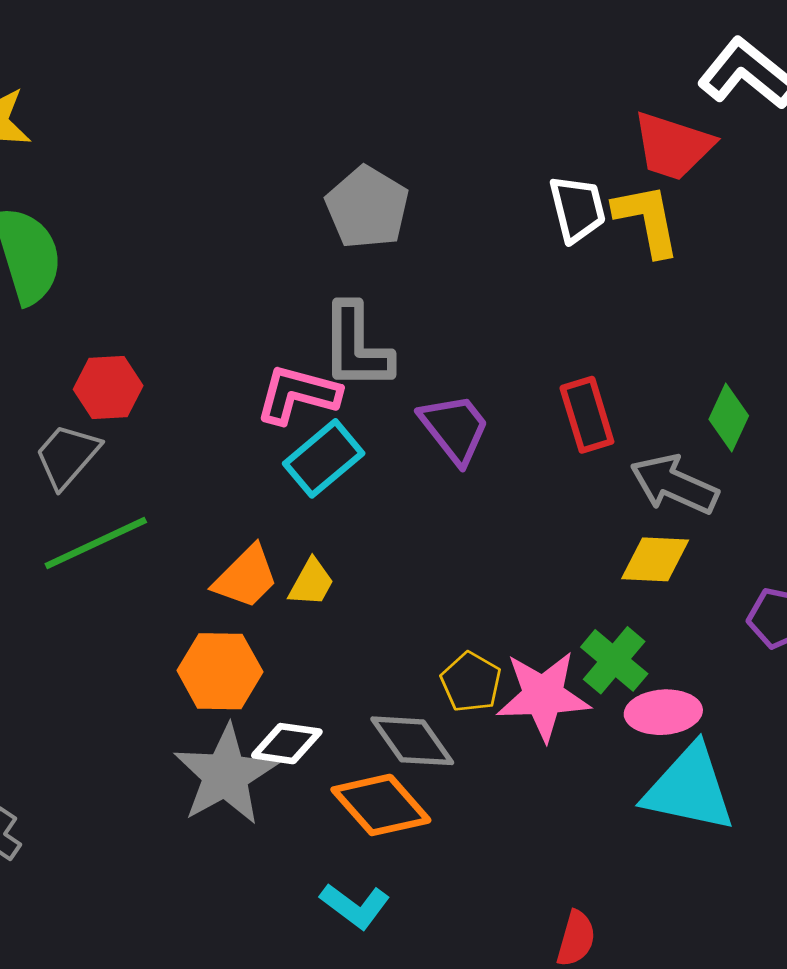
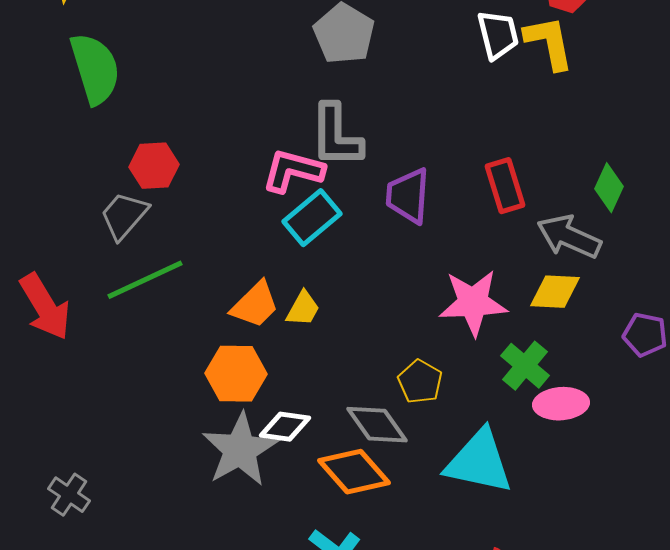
purple trapezoid: (455, 428) -> (408, 196), turned -138
pink star: (543, 696) -> (473, 303), moved
cyan triangle: (689, 789) -> (479, 462), moved

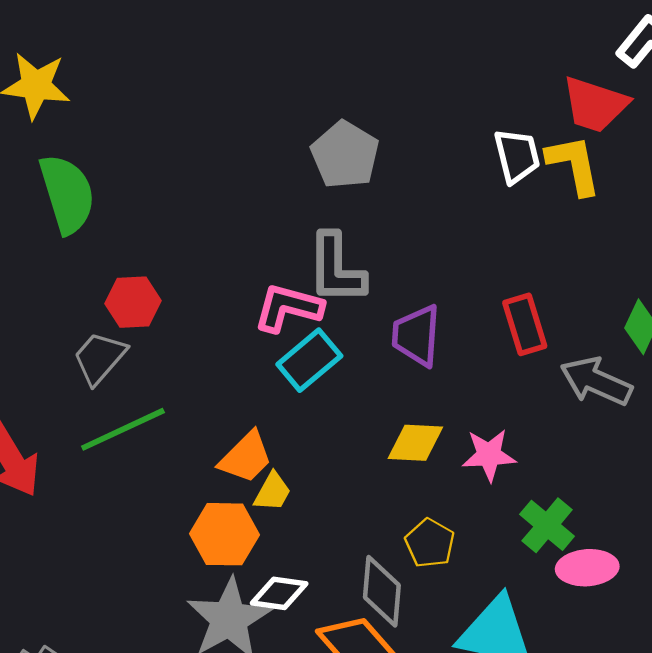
yellow diamond: (555, 292) -> (415, 443), moved
pink star: (473, 303) -> (489, 455), size x0.7
yellow trapezoid: (303, 309) -> (272, 492), moved
gray diamond: (377, 425) -> (382, 591), turned 40

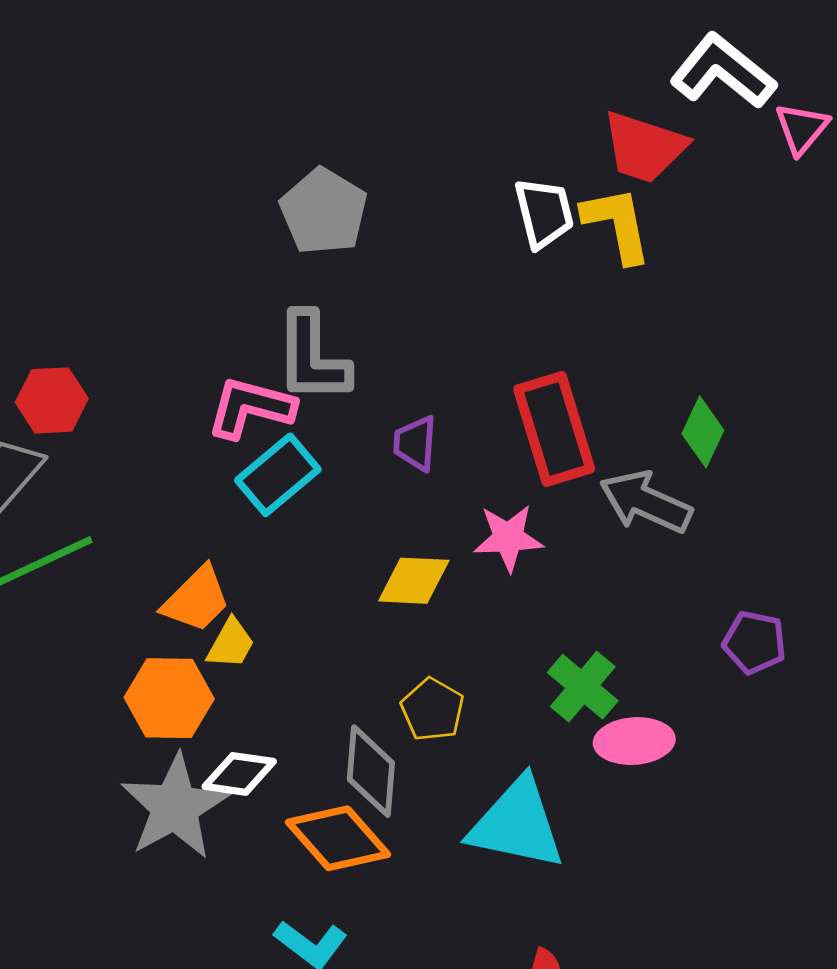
red rectangle: (525, 324) -> (554, 429), size x1.4
purple trapezoid: (416, 336) -> (415, 443), size x0.7
pink star: (489, 455) -> (508, 538), moved

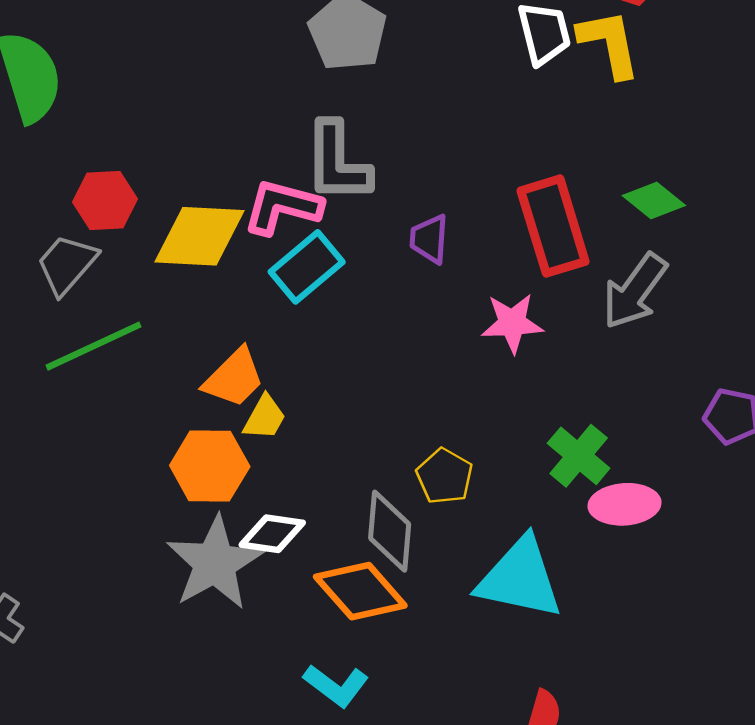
green diamond: (703, 432) -> (654, 200), moved, turned -76
gray arrow: (646, 502) -> (635, 291), turned -78
yellow diamond: (414, 581) -> (199, 236), moved, size x1.4

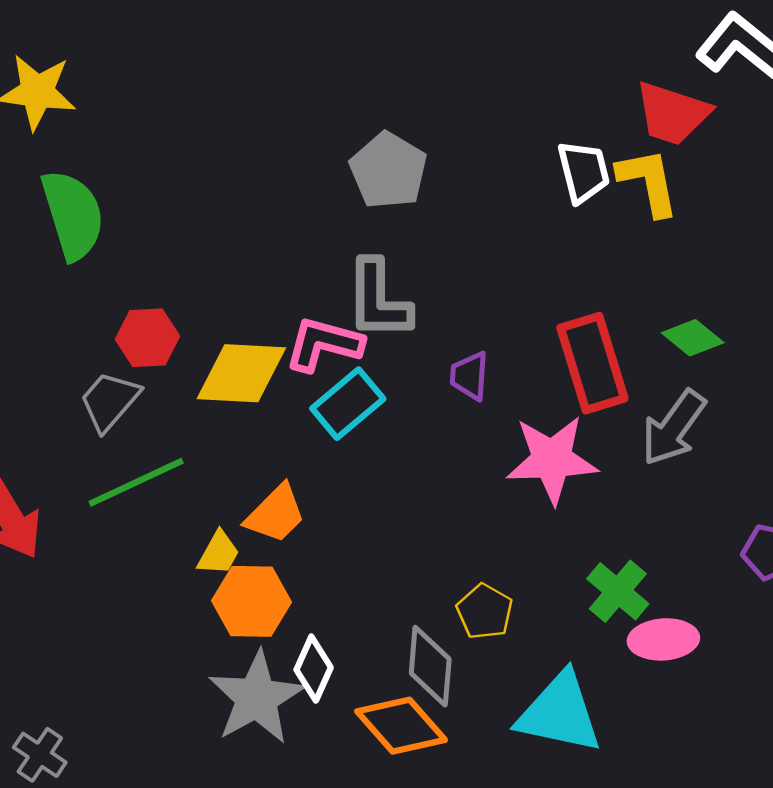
pink star: (512, 323) -> (552, 459), size x1.5
yellow trapezoid: (265, 418) -> (219, 553), moved
white diamond: (272, 534) -> (314, 669), turned -74

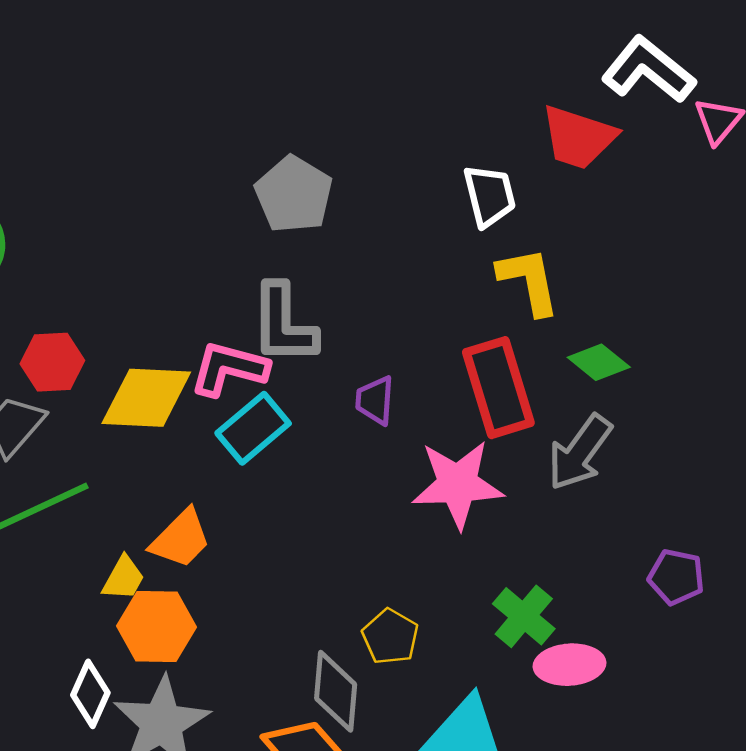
yellow L-shape: (648, 182) -> (529, 281), moved
white diamond: (314, 669) -> (90, 694), moved

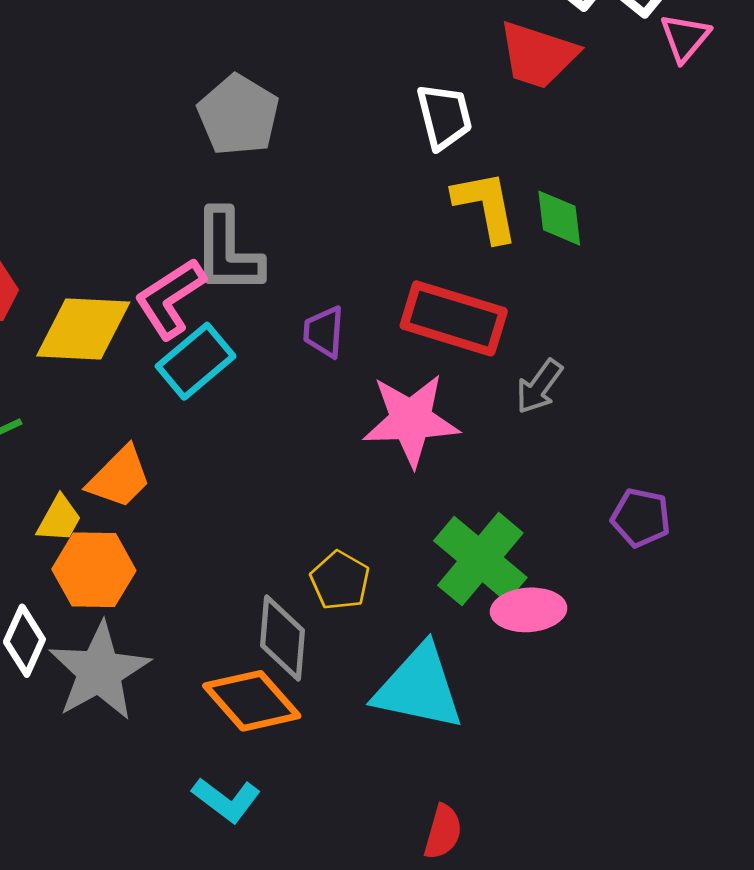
green diamond: (599, 362) -> (559, 218), moved, turned 44
pink L-shape: (229, 369) -> (170, 298), turned -48
red rectangle: (498, 388) -> (454, 318), turned -56
gray arrow: (580, 452) -> (539, 387), size x0.7
green cross: (524, 616) -> (480, 559), size x1.4

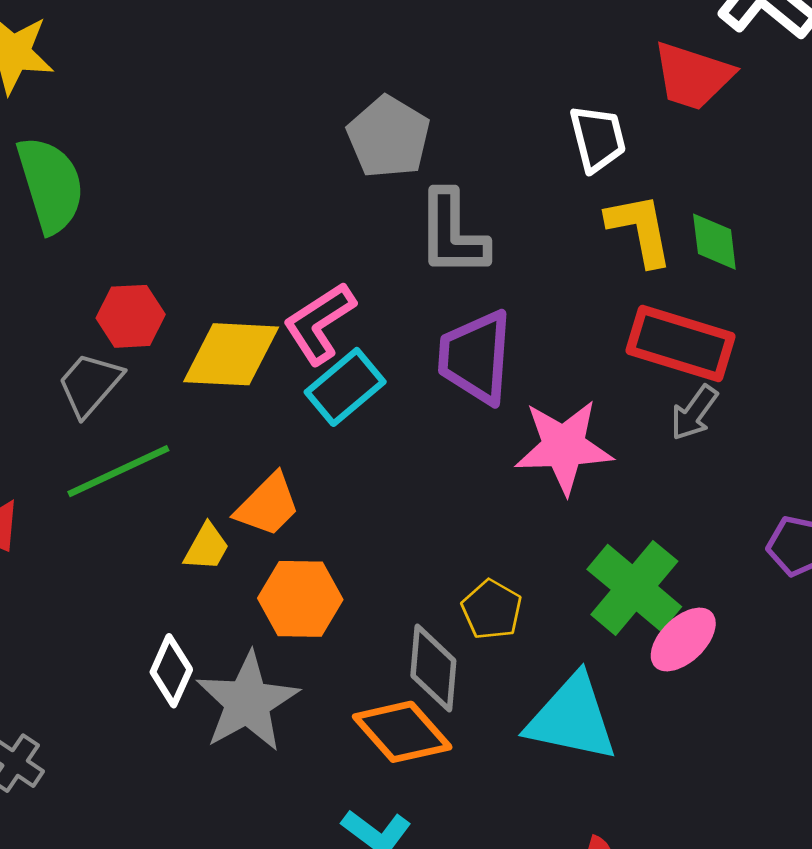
gray L-shape: (228, 252) -> (452, 233), moved
red rectangle: (454, 318) -> (681, 343), moved
purple trapezoid: (324, 332) -> (475, 357), size x1.8
orange hexagon: (94, 570) -> (300, 599), moved
pink ellipse: (529, 610) -> (683, 640), turned -40

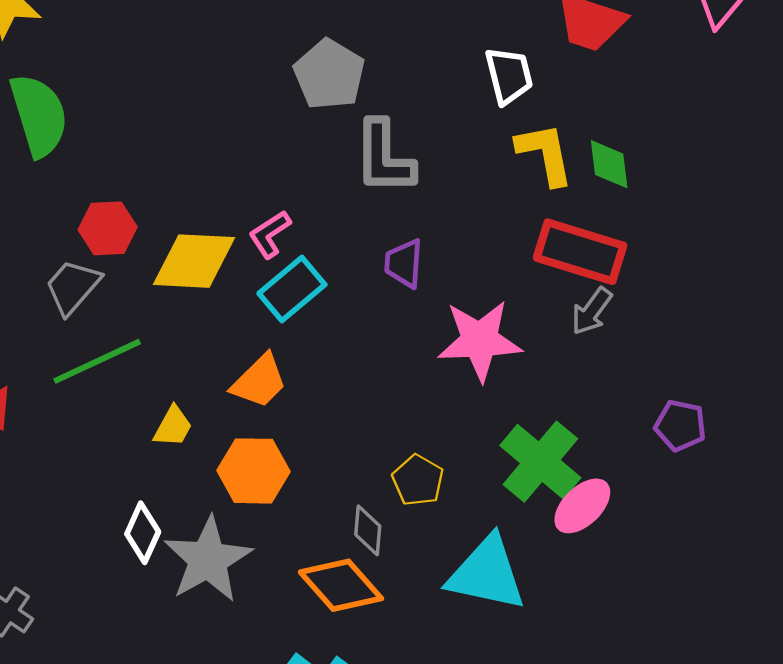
pink L-shape: (319, 323) -> (270, 234), size x0.7
purple trapezoid: (475, 357) -> (404, 263), size x0.6
orange trapezoid: (268, 505) -> (259, 381), moved
gray diamond: (433, 668) -> (368, 530), size x0.7

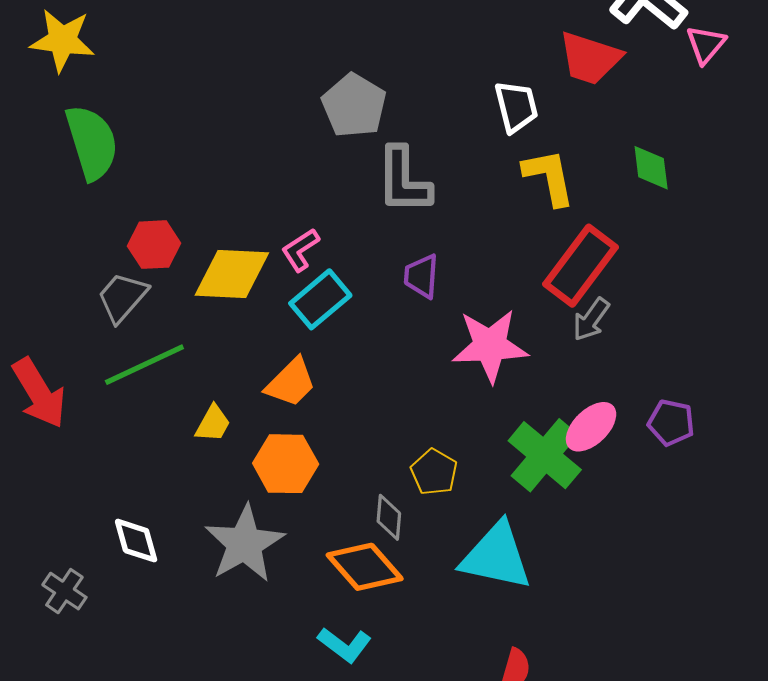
green diamond: (609, 164) -> (651, 168), moved
red rectangle: (580, 252) -> (580, 266), turned -70
pink ellipse: (582, 506) -> (591, 427), moved
white diamond: (143, 533) -> (136, 541), moved, turned -40

